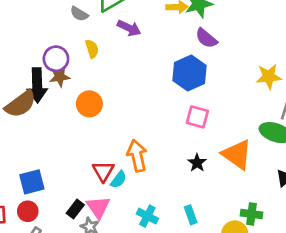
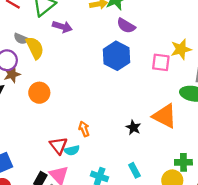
gray semicircle: (79, 14) -> (21, 39), moved
yellow semicircle: (92, 49) -> (35, 48), size x1.5
pink square: (197, 117) -> (161, 62), moved
orange arrow: (137, 156) -> (84, 129), size x0.6
cyan semicircle: (119, 180) -> (72, 150), turned 48

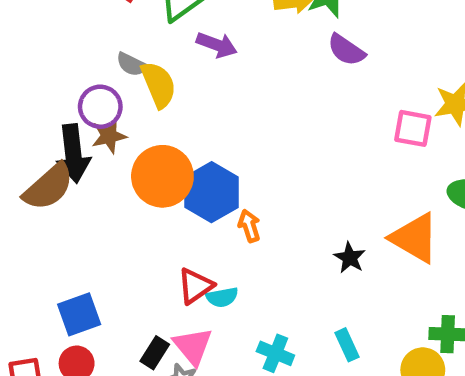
blue hexagon: (117, 56) -> (212, 192), moved
orange circle: (39, 93) -> (162, 176), size x1.4
orange arrow: (84, 129) -> (249, 226), moved
red triangle: (58, 146) -> (195, 286), turned 30

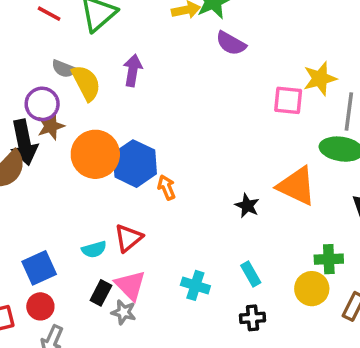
purple arrow: (217, 45) -> (133, 70), moved, turned -96
cyan semicircle: (222, 297) -> (94, 249), moved

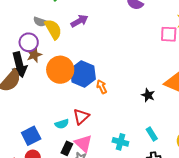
purple arrow: (133, 70) -> (79, 21), turned 54

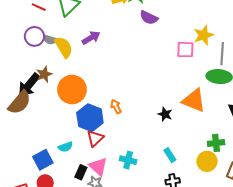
purple circle: (29, 42) -> (34, 36), moved
black arrow: (19, 65) -> (29, 85), turned 55
blue hexagon: (83, 74) -> (90, 118), moved
cyan semicircle: (62, 124) -> (65, 147), moved
cyan cross: (120, 142) -> (128, 160), moved

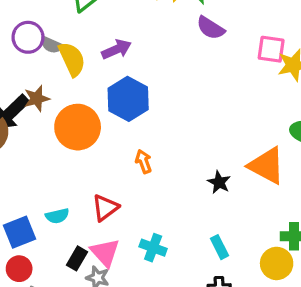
pink square: (185, 50) -> (271, 49), moved
blue hexagon: (90, 118) -> (128, 99), moved

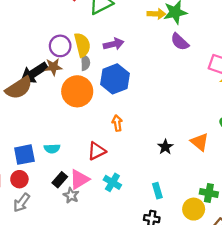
purple circle: (28, 37) -> (60, 46), moved
gray semicircle: (52, 45) -> (85, 63), moved, turned -126
orange triangle: (267, 166) -> (200, 142), size x0.7
red triangle: (105, 208) -> (97, 151), moved
pink triangle: (105, 253) -> (79, 179), turned 30

